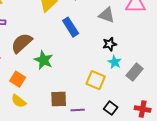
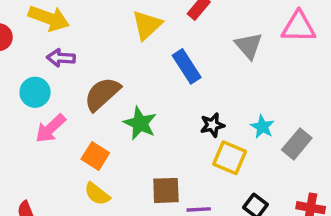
gray triangle: (107, 15) -> (249, 46), turned 30
black star: (110, 44) -> (212, 125), moved

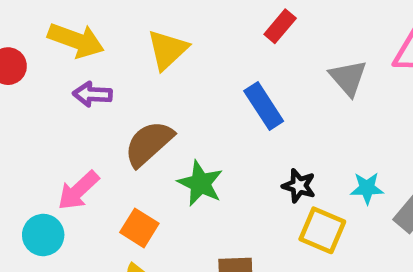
yellow triangle: (147, 25) -> (168, 50), moved
cyan circle: (35, 92) -> (43, 235), moved
black star: (212, 125) -> (299, 186), turned 30
cyan star: (262, 127) -> (367, 188), turned -30

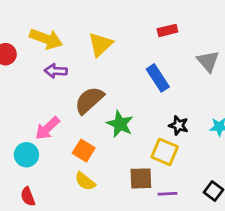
red rectangle: (280, 26) -> (167, 30), turned 36
yellow square: (322, 230) -> (165, 152), moved

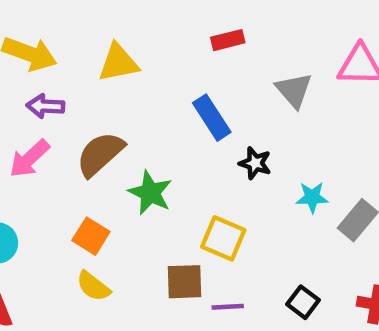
yellow triangle: (100, 44) -> (118, 63), turned 32
black star: (179, 125) -> (255, 163), moved
pink arrow: (47, 128) -> (29, 159), moved

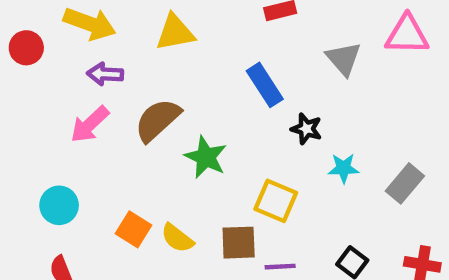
cyan star: (312, 197) -> (344, 168), moved
orange square: (91, 236) -> (133, 229), moved
yellow semicircle: (93, 286) -> (177, 238), moved

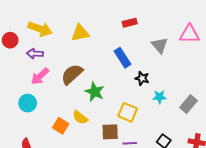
purple arrow: (105, 74) -> (35, 54), moved
cyan circle: (59, 205) -> (28, 103), moved
yellow semicircle: (177, 238) -> (80, 117), moved

